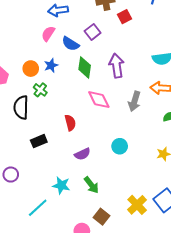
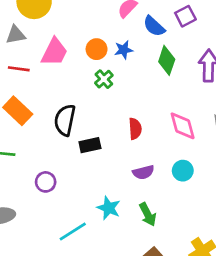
pink diamond: (99, 100) -> (183, 126), moved
black semicircle: (21, 107) -> (65, 120), moved
cyan circle: (120, 146) -> (183, 171), moved

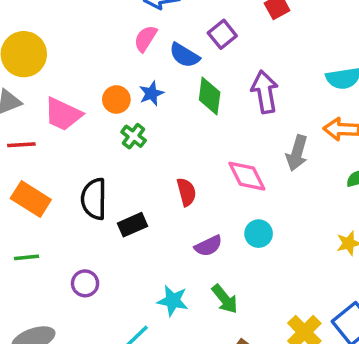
pink trapezoid: (54, 52) -> (63, 114), turned 100

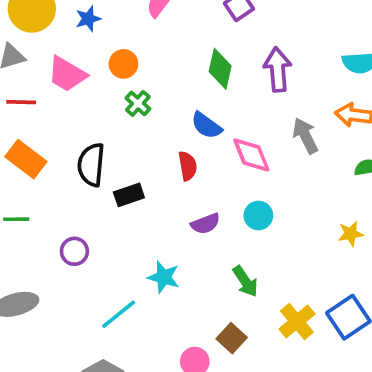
blue semicircle: (184, 55) -> (206, 125), moved
blue star: (151, 93) -> (88, 19), moved
gray arrow: (297, 153) -> (305, 136), turned 132
green arrow: (225, 299) -> (245, 281), moved

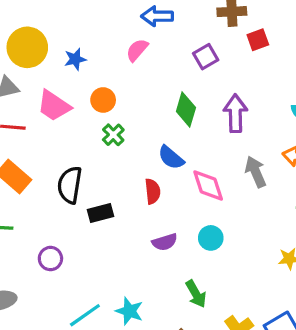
cyan star: (164, 277) -> (129, 311), moved

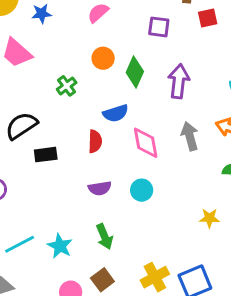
purple square: (206, 57) -> (159, 27), turned 30
orange circle: (103, 100) -> (103, 58), moved
blue semicircle: (171, 158) -> (116, 113), turned -65
black semicircle: (70, 185) -> (21, 126), turned 40
green arrow: (196, 294) -> (104, 237), moved

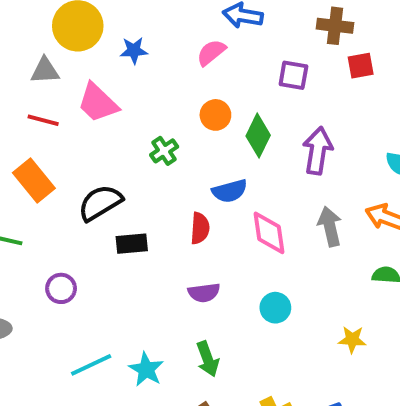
cyan circle: (142, 190) -> (275, 308), moved

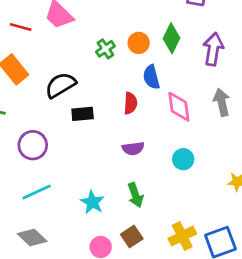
orange circle: (215, 115) -> (139, 43), moved
blue semicircle: (230, 191) -> (151, 77), turned 90
purple circle: (61, 288) -> (33, 145), size x1.4
cyan line: (91, 365) -> (37, 192), moved

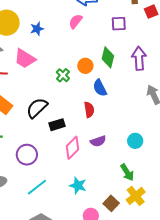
pink diamond: (179, 107) -> (73, 148), moved, turned 65
green arrow: (136, 195) -> (127, 172), moved
yellow cross: (182, 236) -> (136, 196), moved

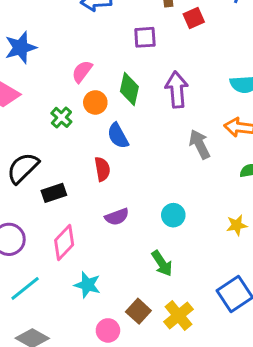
pink semicircle: (76, 21) -> (82, 71), moved
blue star: (37, 29) -> (21, 48), size x1.5
pink diamond: (73, 148) -> (64, 242), moved
yellow cross: (136, 196) -> (178, 315), moved

